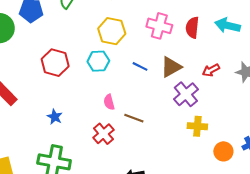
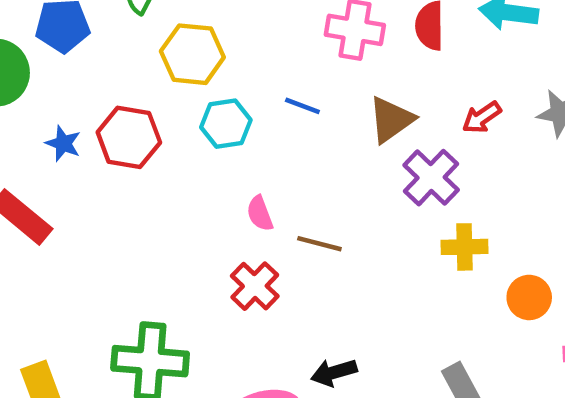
yellow hexagon: (112, 31) -> (192, 54), moved
blue line: (140, 66) -> (302, 106), moved
blue star: (55, 117) -> (63, 143), moved

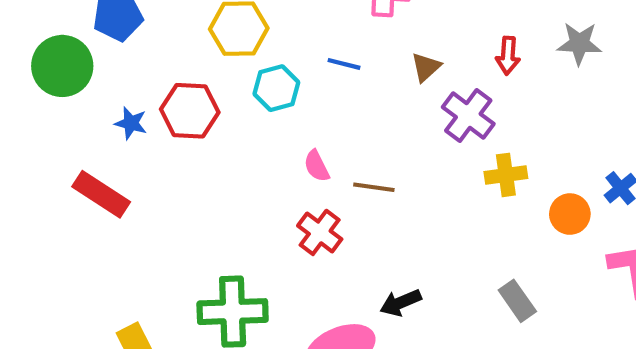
red arrow: (482, 117) -> (508, 56), turned -45
brown triangle: (391, 120) -> (426, 67), size x0.7

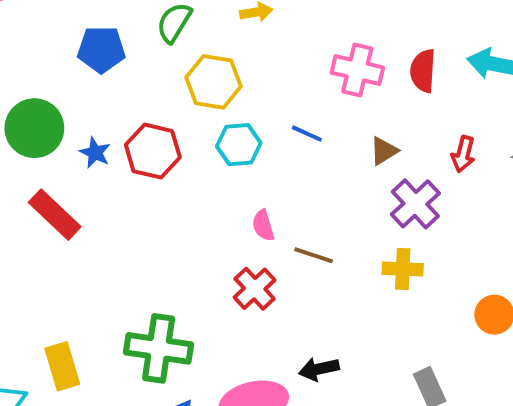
green circle: (62, 66) -> (34, 128), moved
yellow cross: (506, 175) -> (403, 269), moved

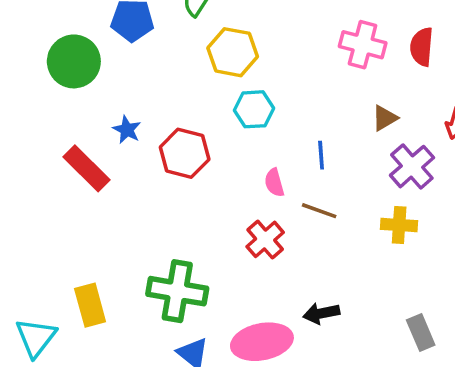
green circle: (34, 128) -> (74, 61), moved
blue line: (307, 134) -> (321, 155), moved, turned 60
red hexagon: (153, 151) -> (185, 153), moved
blue star: (95, 153) -> (127, 130), moved

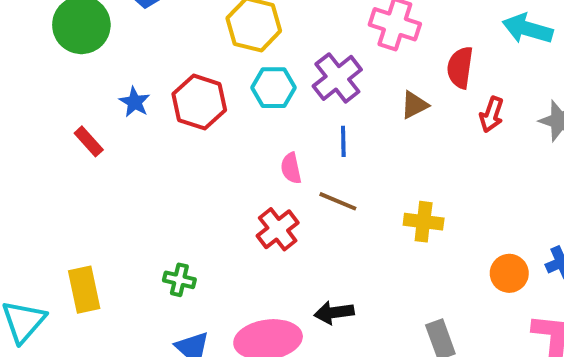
red semicircle: (422, 47) -> (460, 68), moved
red hexagon: (185, 153) -> (199, 102), moved
purple cross: (412, 167) -> (337, 78), moved
red rectangle: (87, 168) -> (89, 141), size x0.6
green cross: (177, 291) -> (179, 280), size x0.5

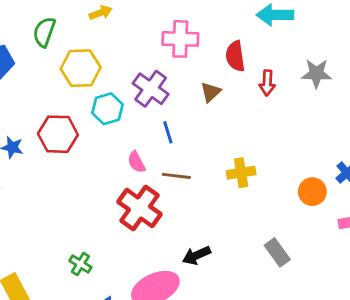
red cross: (278, 229) -> (140, 208), size x1.4
green cross: (179, 280) -> (80, 264), turned 35

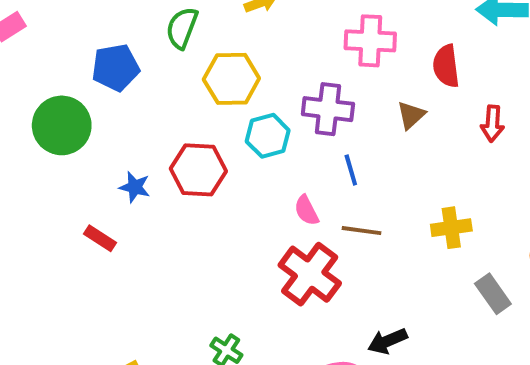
red arrow: (267, 83) -> (492, 123), moved
purple cross: (151, 89) -> (328, 109), turned -30
gray rectangle: (277, 252) -> (493, 294), moved

